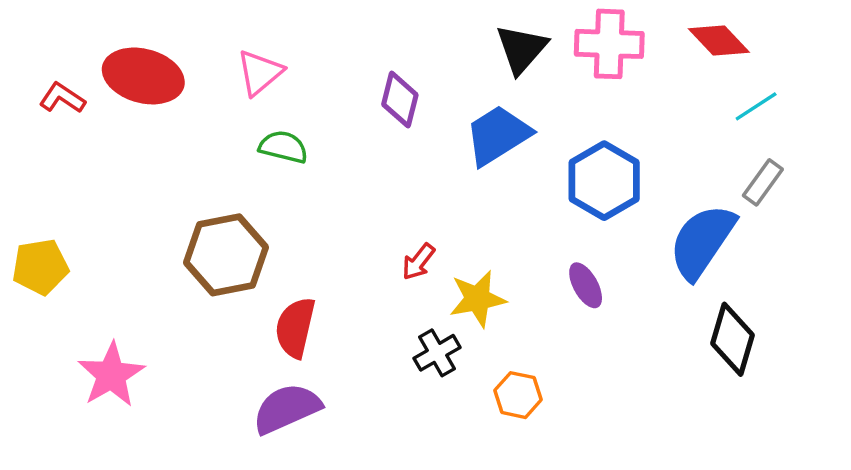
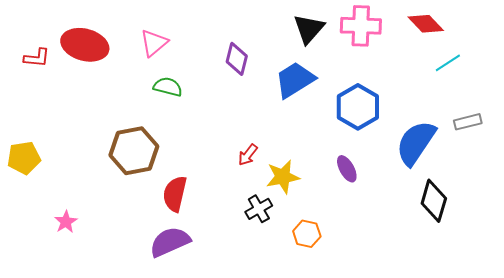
red L-shape: (62, 98) -> (37, 58), turned 152
gray rectangle: (763, 182) -> (468, 122), moved, turned 40
pink star: (111, 375) -> (66, 222), size x0.6

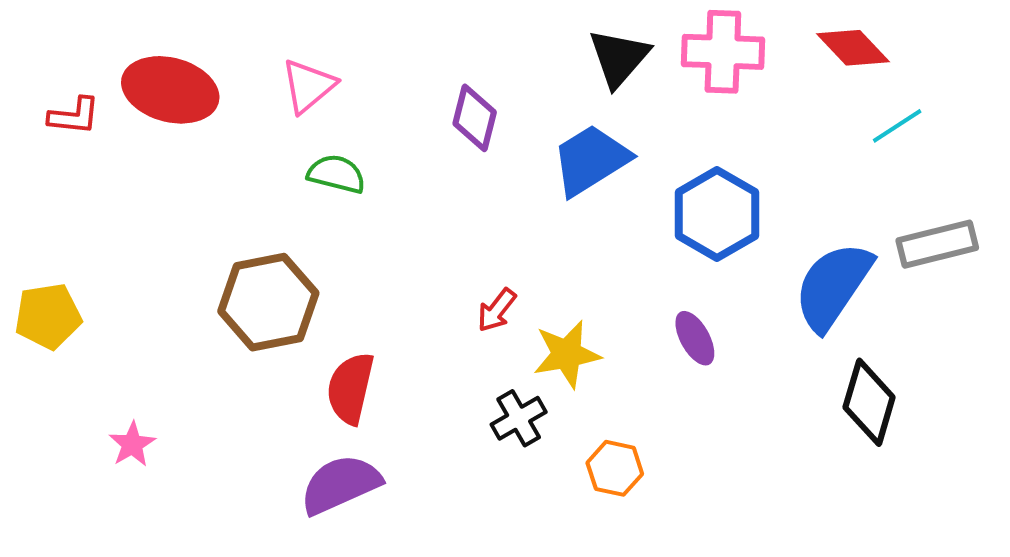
gray rectangle: (468, 122) -> (937, 244), size x1.4

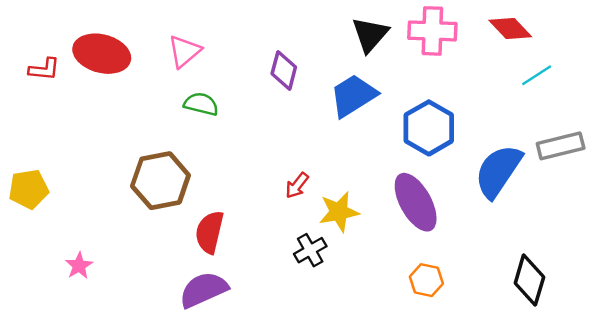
purple ellipse: (695, 338) -> (416, 202), size x1.8
black diamond: (869, 402) -> (529, 280), moved
orange hexagon: (615, 468) -> (426, 280), moved

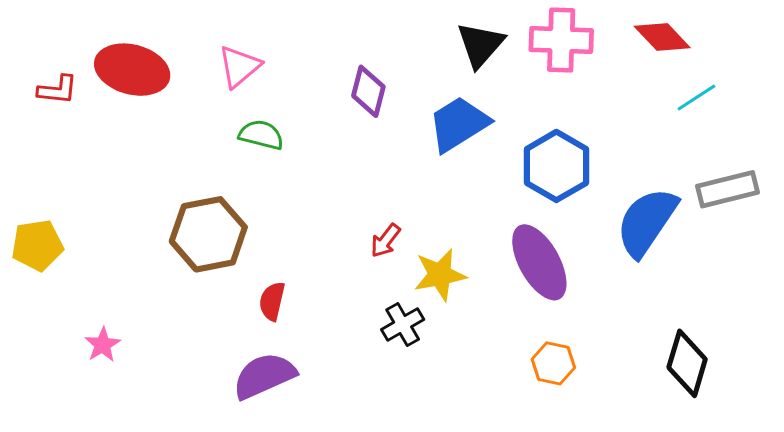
red semicircle: (210, 232) -> (272, 301), size x0.7

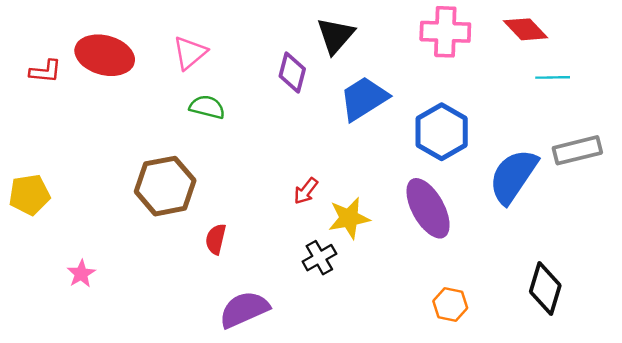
black triangle: (480, 45) -> (335, 35), moved
cyan line: (696, 98) -> (553, 77), turned 32
orange hexagon: (553, 363) -> (450, 305), moved
purple semicircle: (264, 376) -> (244, 309), moved

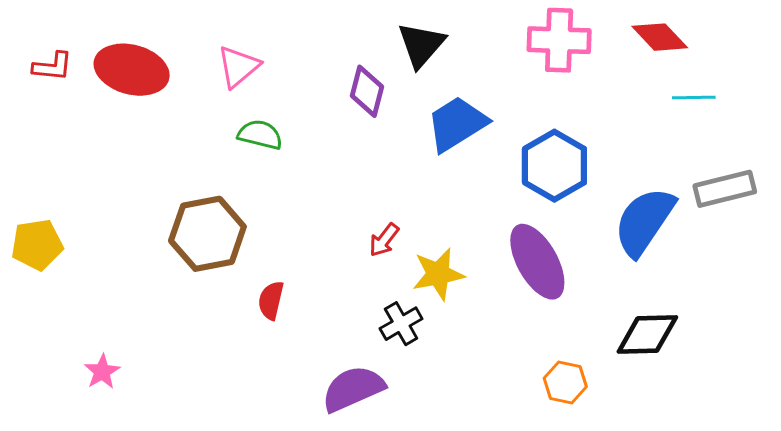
red L-shape: (45, 71) -> (53, 66), moved
pink star: (81, 274) -> (102, 372), moved
black diamond: (545, 289) -> (647, 334), moved, turned 72
purple semicircle: (244, 309) -> (353, 389), moved

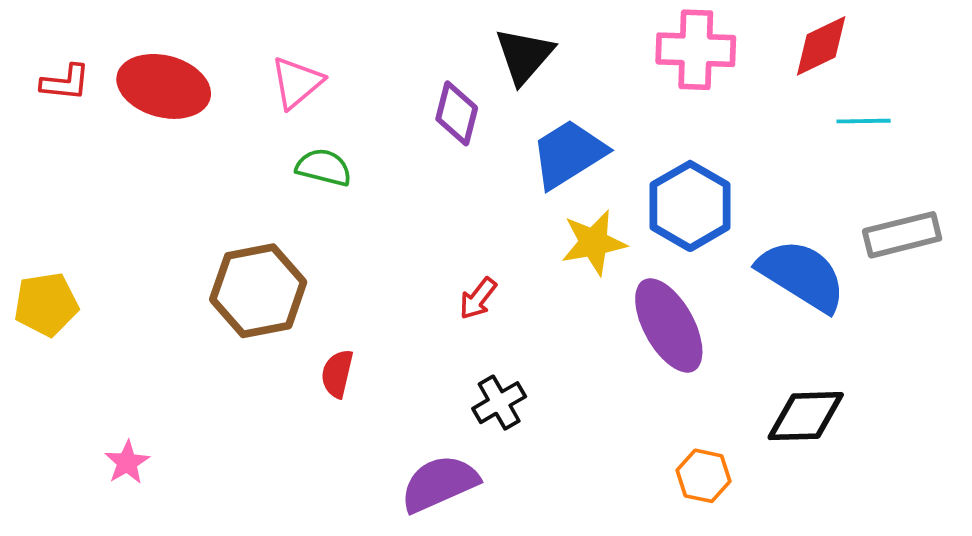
red diamond: (660, 37) -> (821, 46), turned -72
blue semicircle: (644, 221) -> (802, 275), turned 88
yellow star: (438, 274) -> (594, 243), moved

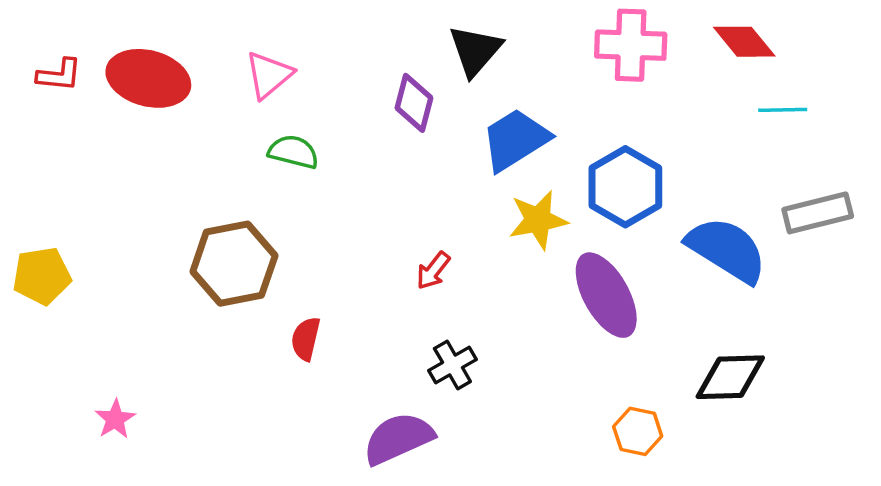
red diamond: (821, 46) -> (744, 42), turned 76

